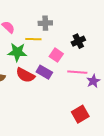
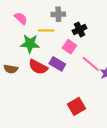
black cross: (78, 41) -> (80, 29), moved
pink line: (77, 72) -> (91, 64), turned 36
red square: (80, 114) -> (77, 106), moved

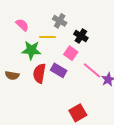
gray cross: (58, 14) -> (60, 21), turned 32
black cross: (80, 29) -> (81, 36), turned -32
red semicircle: (38, 67) -> (39, 73), turned 72

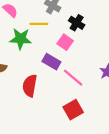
pink line: (92, 70) -> (73, 78), moved
red semicircle: (39, 73) -> (30, 86), moved

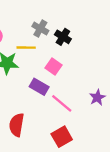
black cross: (77, 23) -> (63, 37), moved
red semicircle: (30, 86) -> (17, 125), moved

